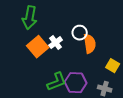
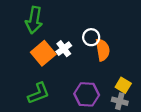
yellow square: (113, 66) -> (123, 85), moved
green L-shape: (57, 82) -> (39, 93), moved

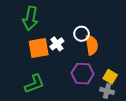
orange square: (43, 53) -> (39, 48), turned 30
purple hexagon: (87, 94) -> (83, 74), moved

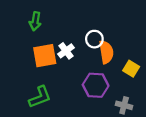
green arrow: (30, 18) -> (35, 21), size x0.7
yellow square: (110, 77) -> (131, 69), moved

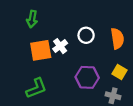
orange semicircle: (106, 52) -> (117, 38), moved
yellow square: (131, 69) -> (120, 72), moved

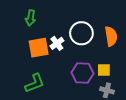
white circle: (86, 35) -> (81, 33), size x1.5
yellow square: (120, 72) -> (104, 70), moved, turned -32

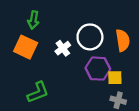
orange square: (39, 48) -> (26, 47), moved, turned 35
purple hexagon: (82, 73) -> (98, 69), moved

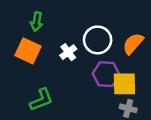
orange semicircle: (123, 40) -> (133, 44), turned -130
yellow square: (115, 78) -> (124, 84), size x1.5

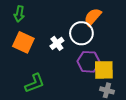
green arrow: (37, 22) -> (19, 14), moved
orange semicircle: (133, 44) -> (93, 17), moved

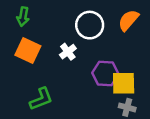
orange semicircle: (93, 17) -> (128, 20), moved
white circle: (81, 33) -> (90, 25), moved

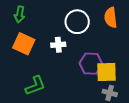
orange semicircle: (128, 20) -> (111, 18), turned -48
white cross: (68, 52) -> (58, 45), turned 32

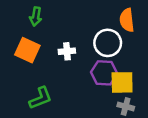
green arrow: (20, 14) -> (36, 17), moved
white circle: (77, 22) -> (108, 43), moved

